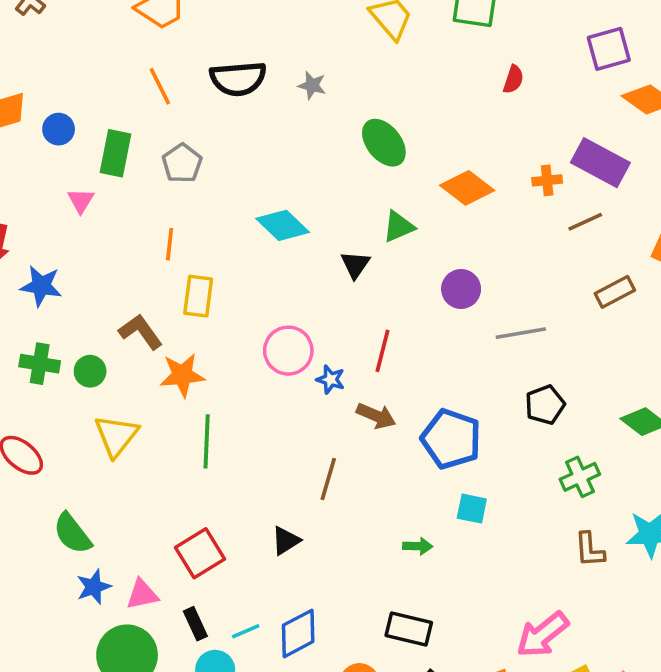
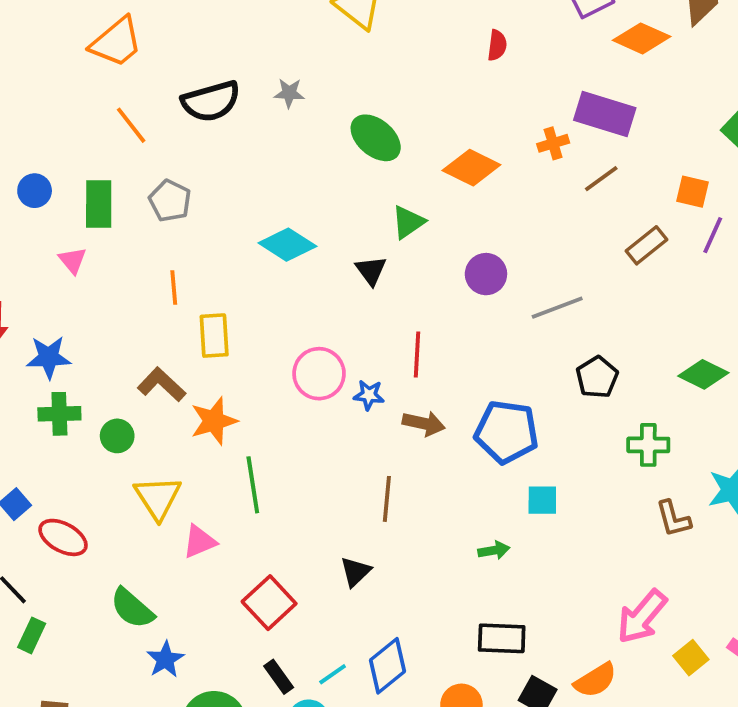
green cross: (40, 364) -> (59, 414), moved
green cross: (580, 477) -> (648, 445), turned 36
pink triangle: (142, 594) -> (199, 542), moved

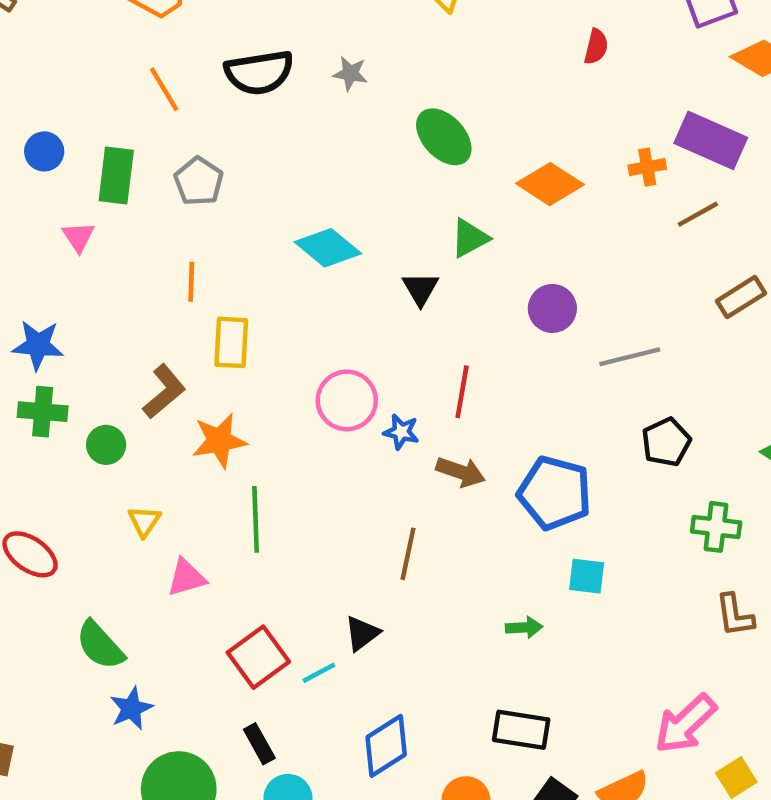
brown L-shape: (162, 384) -> (164, 392), turned 90
yellow triangle: (158, 498) -> (144, 521), size x0.6
cyan line: (333, 674) -> (319, 673), moved

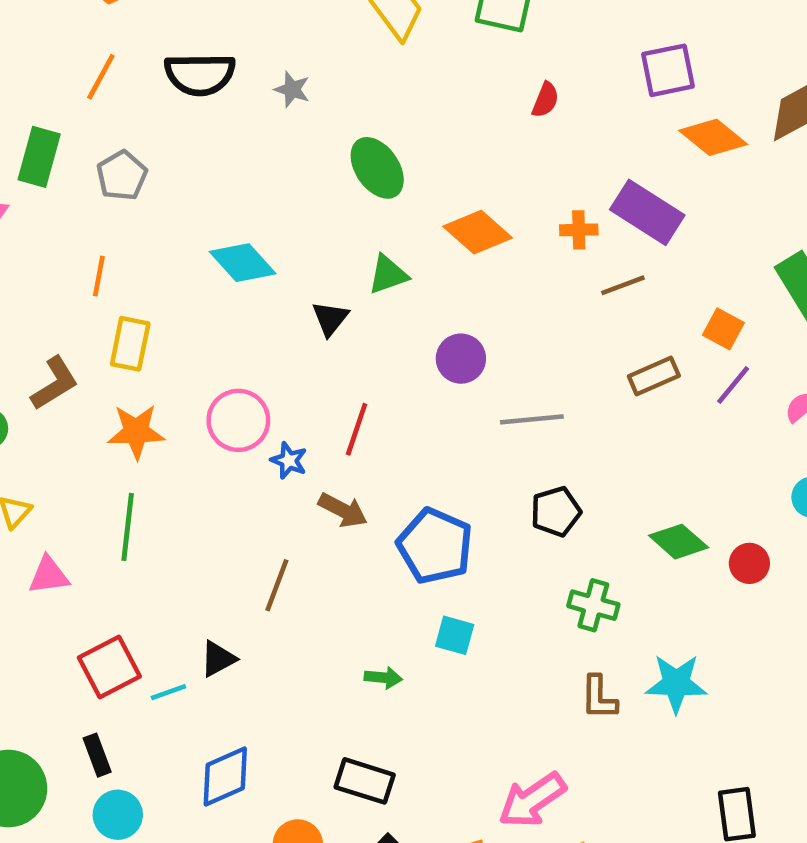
orange line: (164, 89) -> (101, 77), turned 51
orange star: (219, 441) -> (136, 432), moved

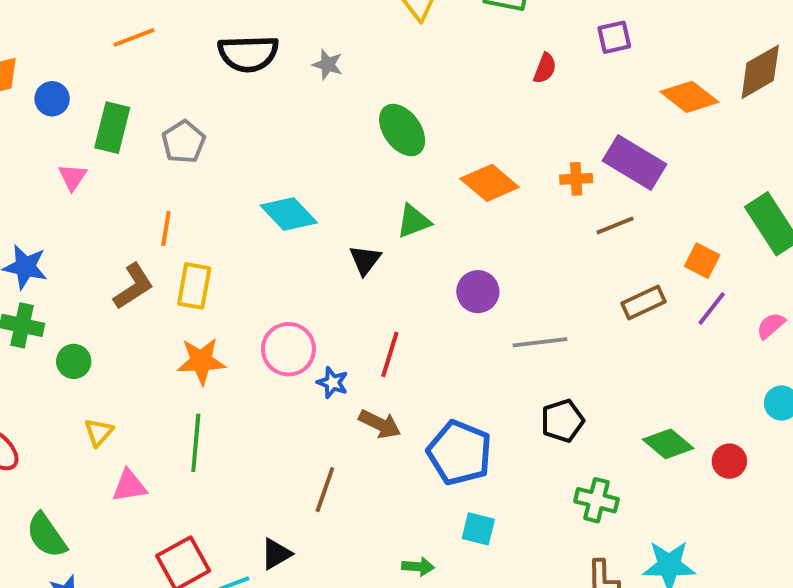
purple square: (668, 70) -> (614, 37), moved, size x0.7
orange line: (101, 77) -> (134, 37), moved, turned 42
brown L-shape: (55, 383) -> (133, 286), moved

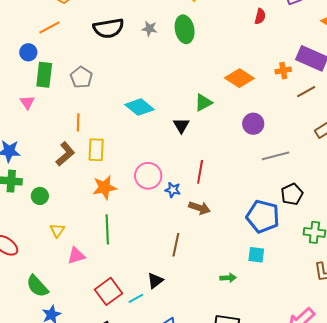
blue circle: (52, 99) -> (28, 52), moved
green ellipse: (402, 130) -> (185, 29), moved, turned 32
purple circle: (478, 292) -> (253, 124), moved
blue pentagon: (460, 453) -> (263, 216), moved

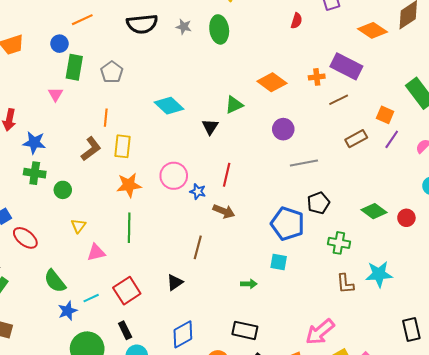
cyan line: (136, 298) -> (91, 298), moved

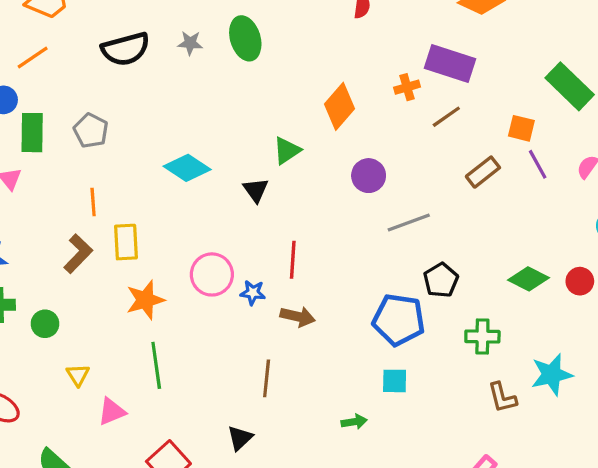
orange diamond: (272, 82) -> (340, 106), turned -76
purple line: (392, 139) -> (538, 164), turned -54

